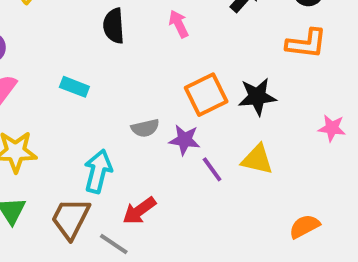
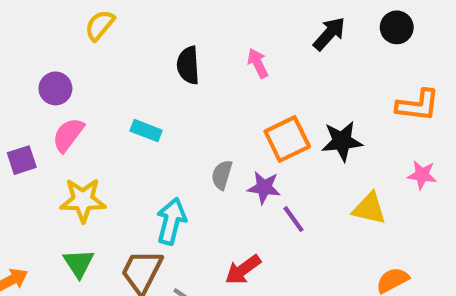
orange L-shape: (306, 44) -> (418, 105), moved
gray semicircle: (145, 128) -> (222, 175), turned 120
yellow triangle: (257, 159) -> (369, 209), moved
red arrow: (139, 211) -> (243, 270), moved

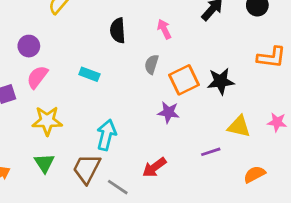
gray semicircle: (222, 175) -> (152, 64), moved
pink star: (422, 175) -> (277, 122), moved
purple line: (293, 219) -> (211, 152), moved, turned -72

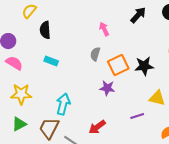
black semicircle: (118, 31) -> (45, 30), moved
pink semicircle: (37, 77) -> (14, 63), turned 84
green triangle: (44, 163) -> (19, 124), turned 35

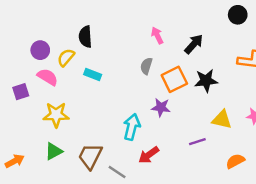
yellow semicircle: (29, 11) -> (66, 57), moved
black arrow: (138, 15) -> (194, 44), moved
cyan arrow: (63, 104) -> (132, 127), moved

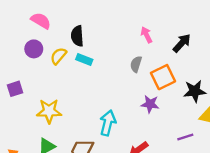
cyan rectangle: (93, 75) -> (84, 59), moved
pink semicircle: (48, 77) -> (41, 21), moved
black star: (206, 81) -> (195, 91), moved
cyan arrow: (132, 127) -> (108, 123), moved

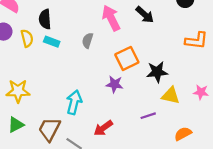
pink arrow: (147, 35) -> (111, 18), size x1.6
black arrow: (182, 43) -> (145, 15), moved, turned 90
yellow semicircle: (58, 56) -> (27, 38), turned 126
gray semicircle: (136, 64) -> (88, 41), moved

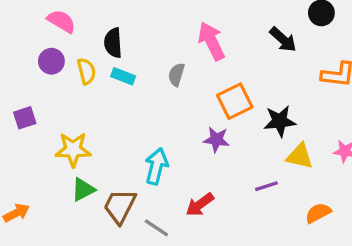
black arrow: (145, 15) -> (283, 40), moved
green triangle: (16, 125) -> (83, 190), moved

